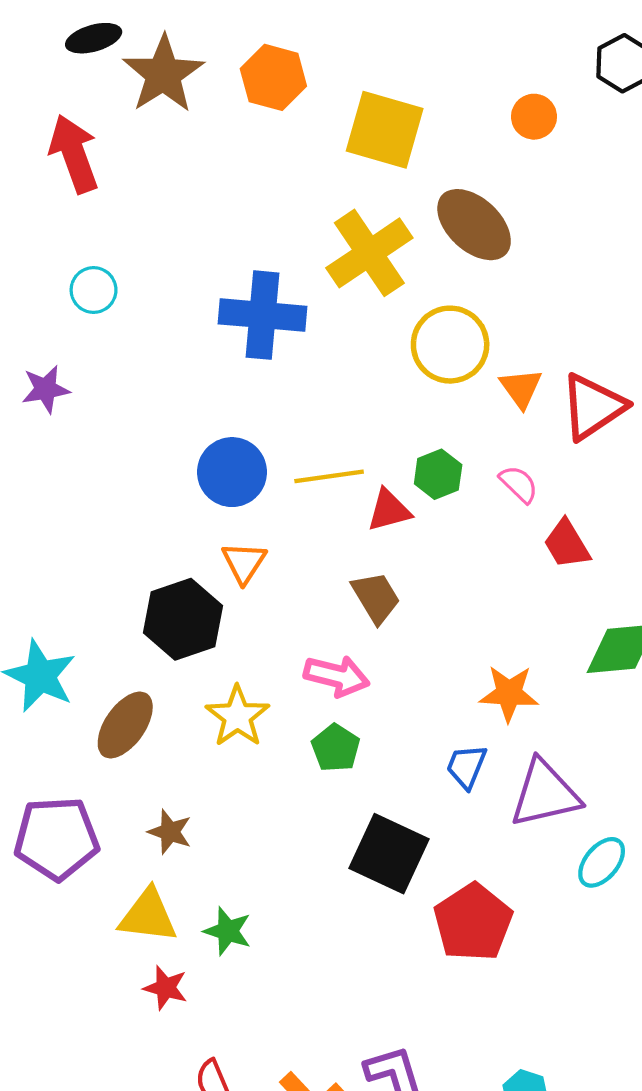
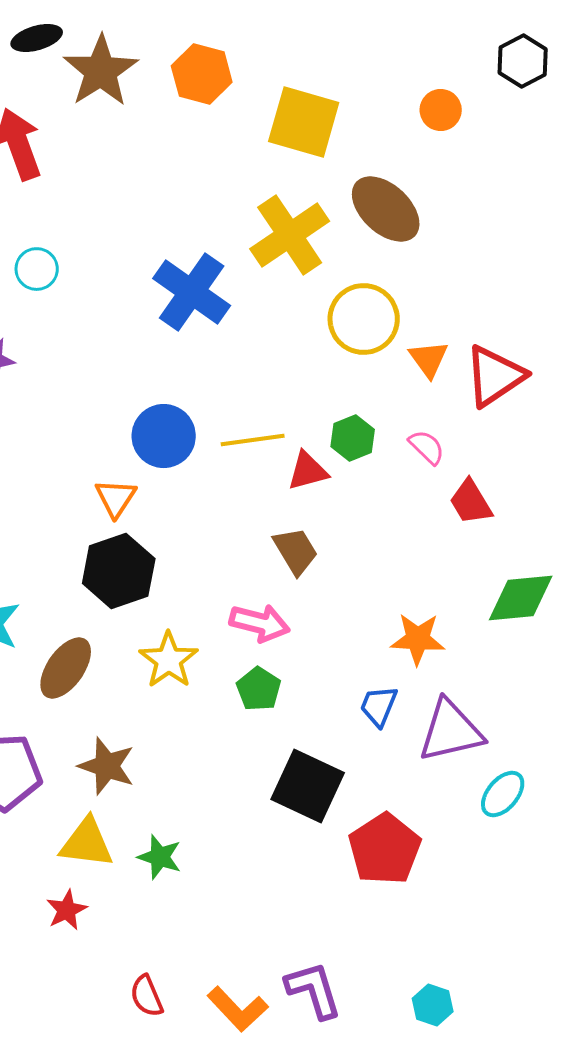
blue cross: (263, 315) -> (192, 292), turned 30
orange triangle: (244, 563) -> (116, 498), moved
brown star: (170, 832) -> (107, 766), size x1.4
red star: (166, 988) -> (67, 910), moved, turned 30

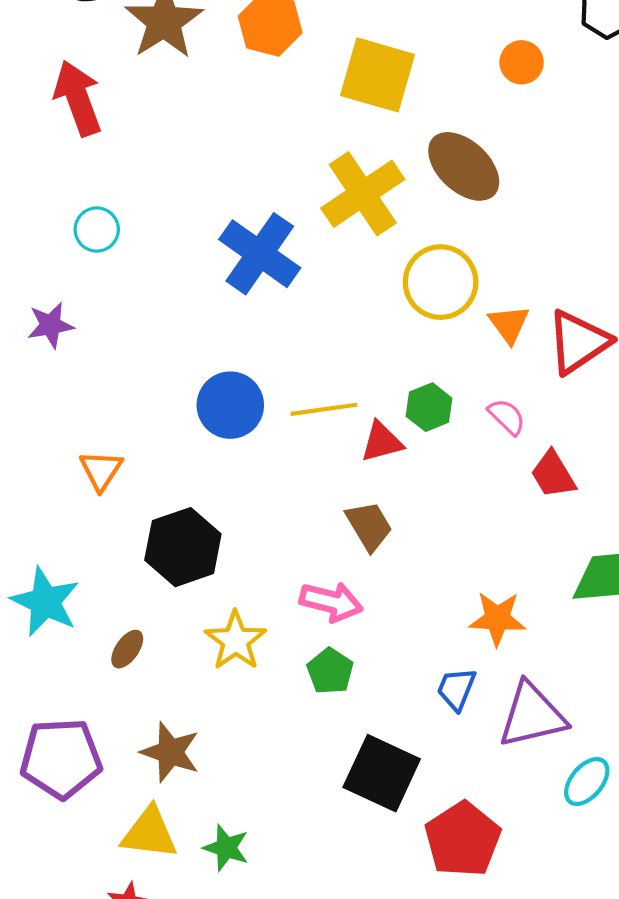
orange triangle: (116, 498) -> (101, 470), moved
brown ellipse: (66, 668) -> (127, 649), size x0.6

